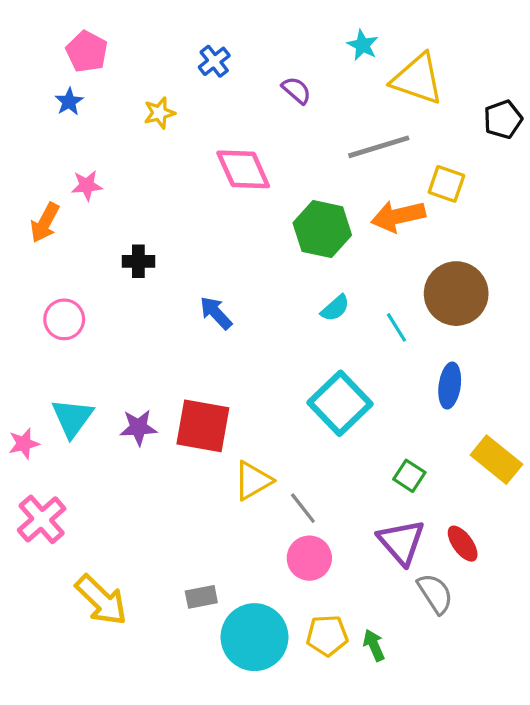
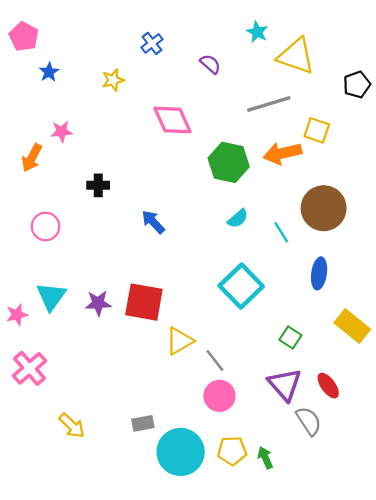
pink pentagon: (87, 52) -> (24, 37), moved
yellow arrow: (101, 600) -> (72, 426), size x0.7

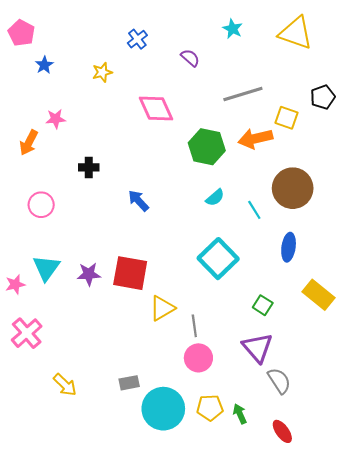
yellow triangle: (296, 56) -> (296, 33), moved
black pentagon: (357, 85) -> (323, 97), moved
gray line: (215, 360) -> (194, 326), turned 30
red ellipse: (328, 386) -> (282, 431), moved

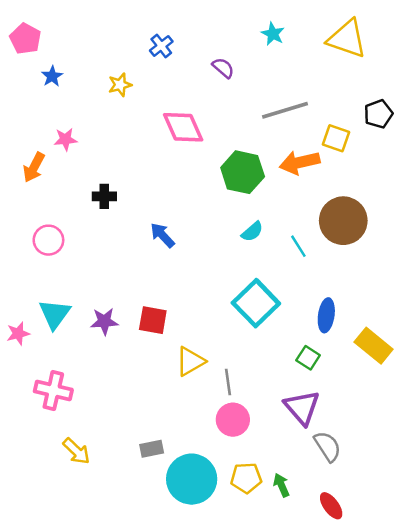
blue ellipse: (289, 247) -> (326, 315), moved
red square: (130, 273) -> (153, 320), size x0.7
pink cross: (27, 333) -> (53, 391), moved, turned -36

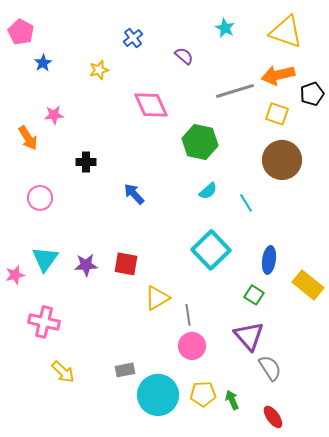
orange arrow: (300, 162) -> (278, 75), moved
orange arrow: (34, 167) -> (28, 138), turned -60
brown circle: (343, 221) -> (282, 160), moved

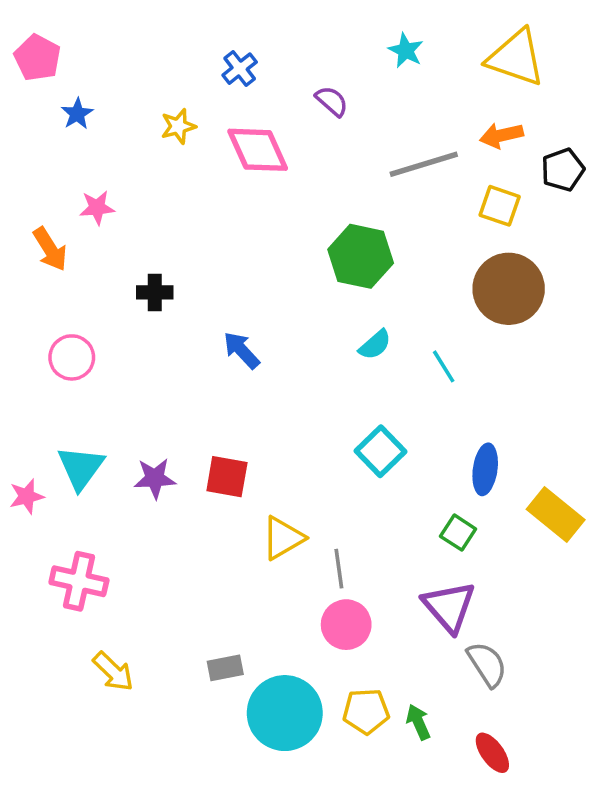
orange arrow: (278, 75) -> (501, 135), size x0.7
pink diamond: (151, 105) -> (258, 150), moved
cyan square: (211, 250) -> (380, 451), size x0.7

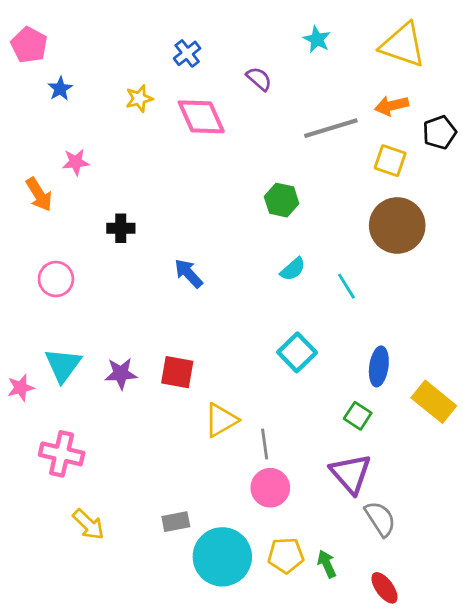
green hexagon: (361, 256) -> (282, 200), size x0.7

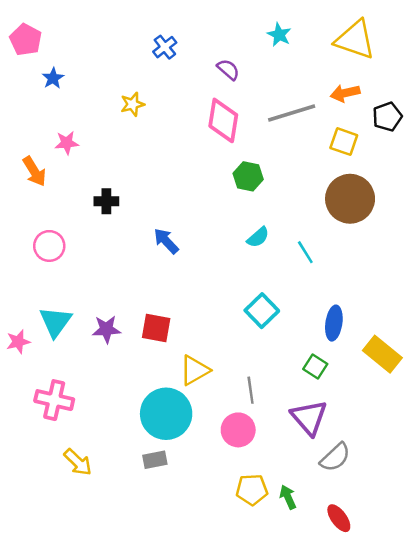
yellow star: (139, 99) -> (133, 104), moved
pink diamond: (201, 117) -> (223, 120), moved, turned 33
gray line: (265, 444) -> (251, 390), moved
gray semicircle: (380, 519) -> (335, 457), turned 80
cyan circle: (222, 557) -> (166, 414), moved

